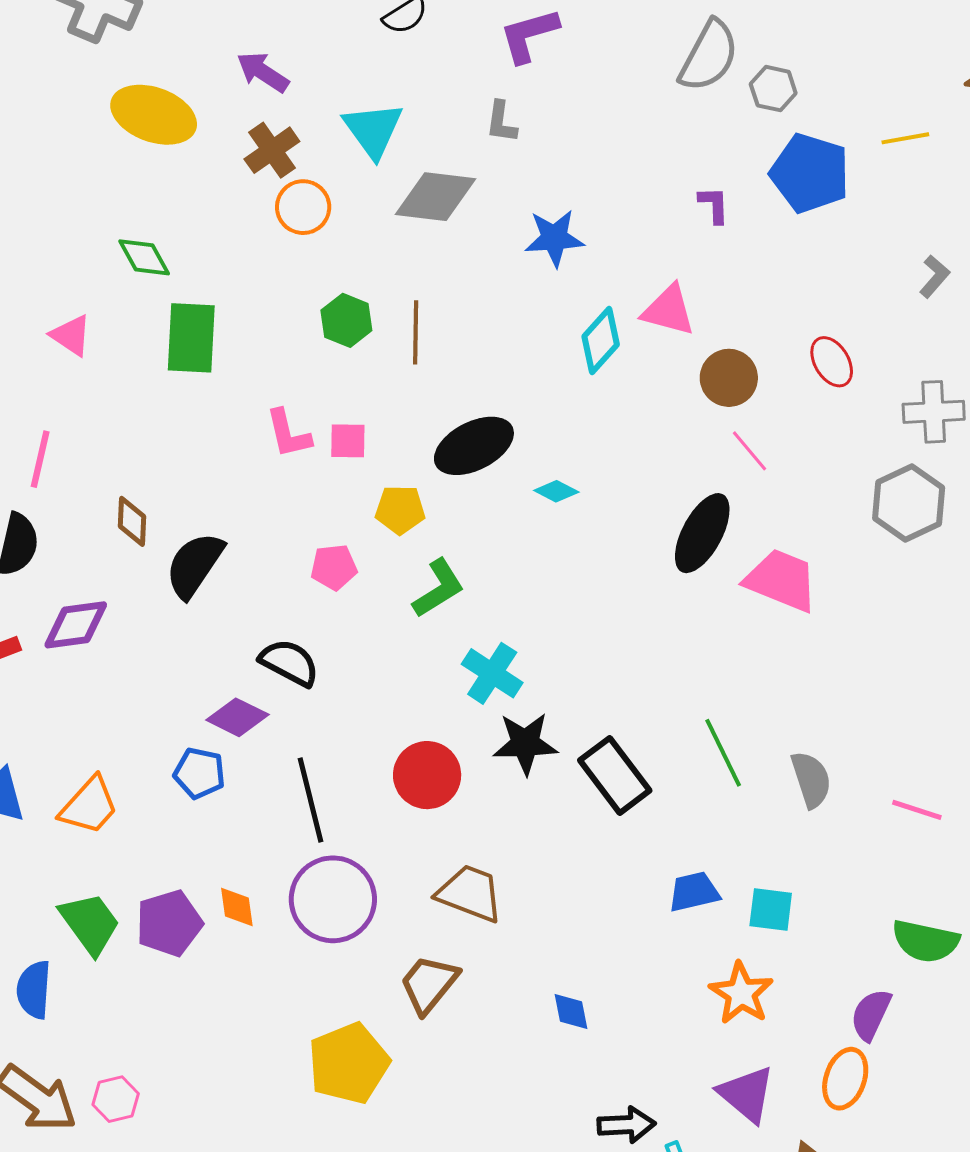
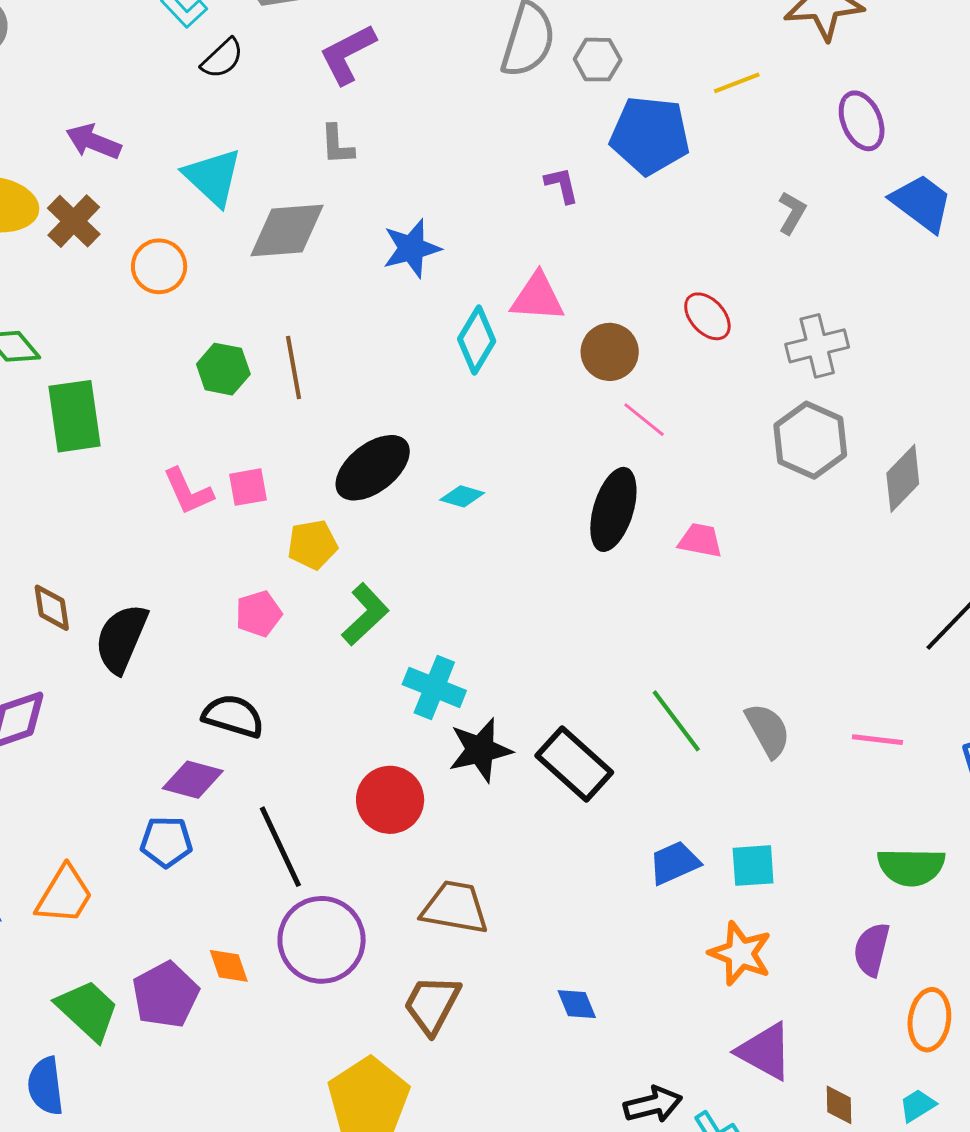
brown cross: (272, 150) -> (74, 221), moved
pink trapezoid: (781, 580) -> (700, 540), size x0.6
orange ellipse: (845, 1079) -> (929, 1020), moved

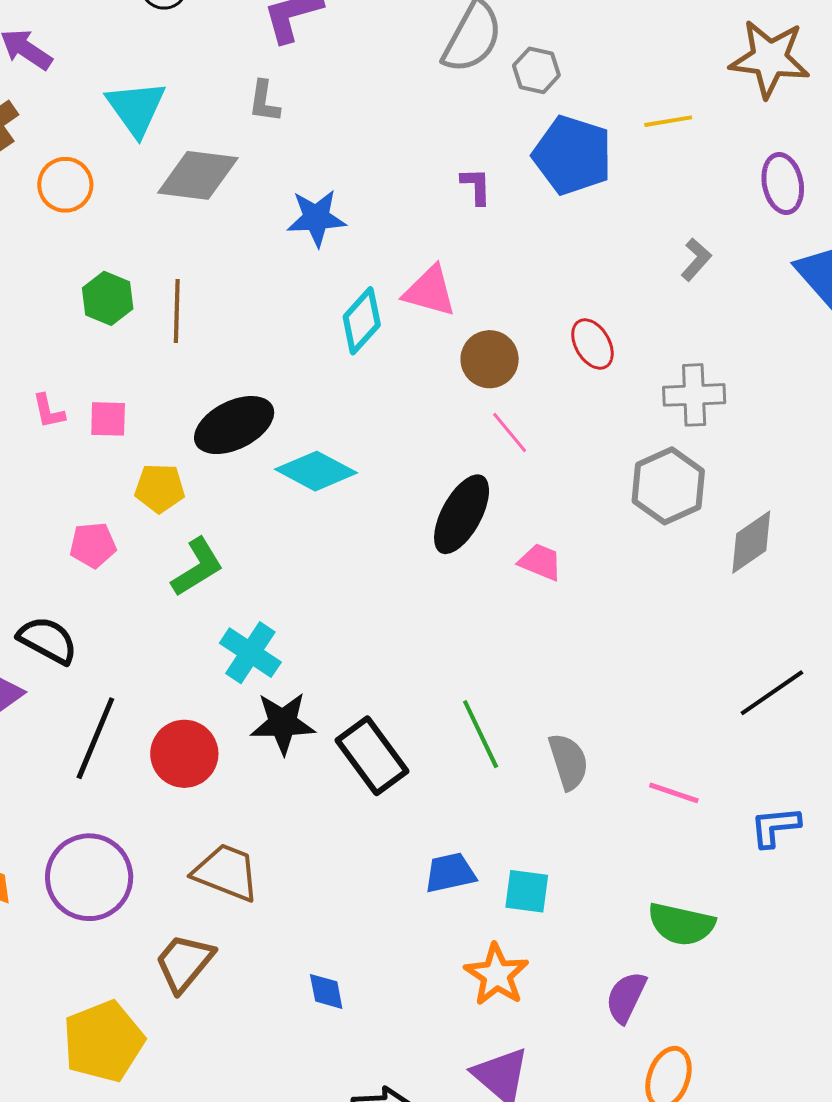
pink L-shape: (188, 491) -> (49, 411), size x0.7
cyan diamond: (462, 496) -> (316, 471), size x1.8
black line: (280, 847) -> (95, 738), moved, turned 36

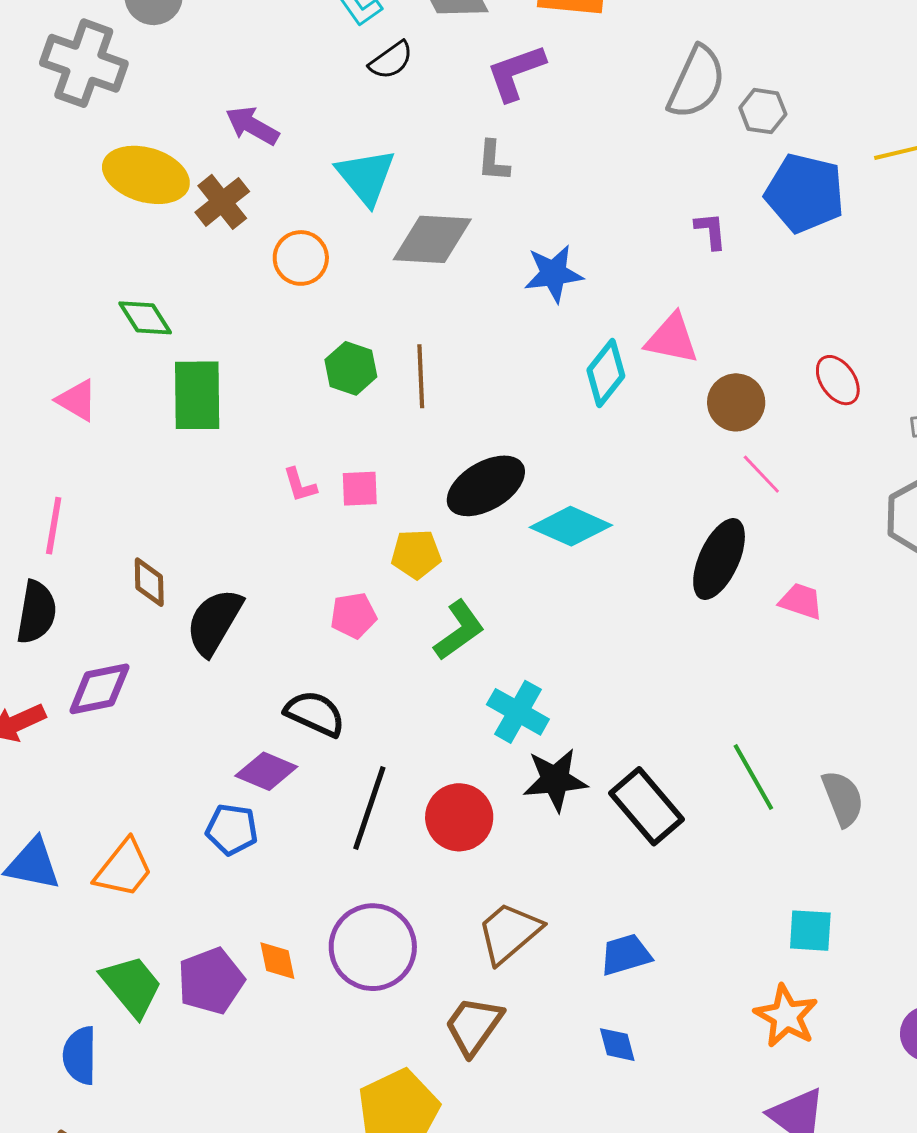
brown trapezoid: (226, 872) -> (509, 933), turned -58
blue trapezoid: (450, 873) -> (626, 955), moved

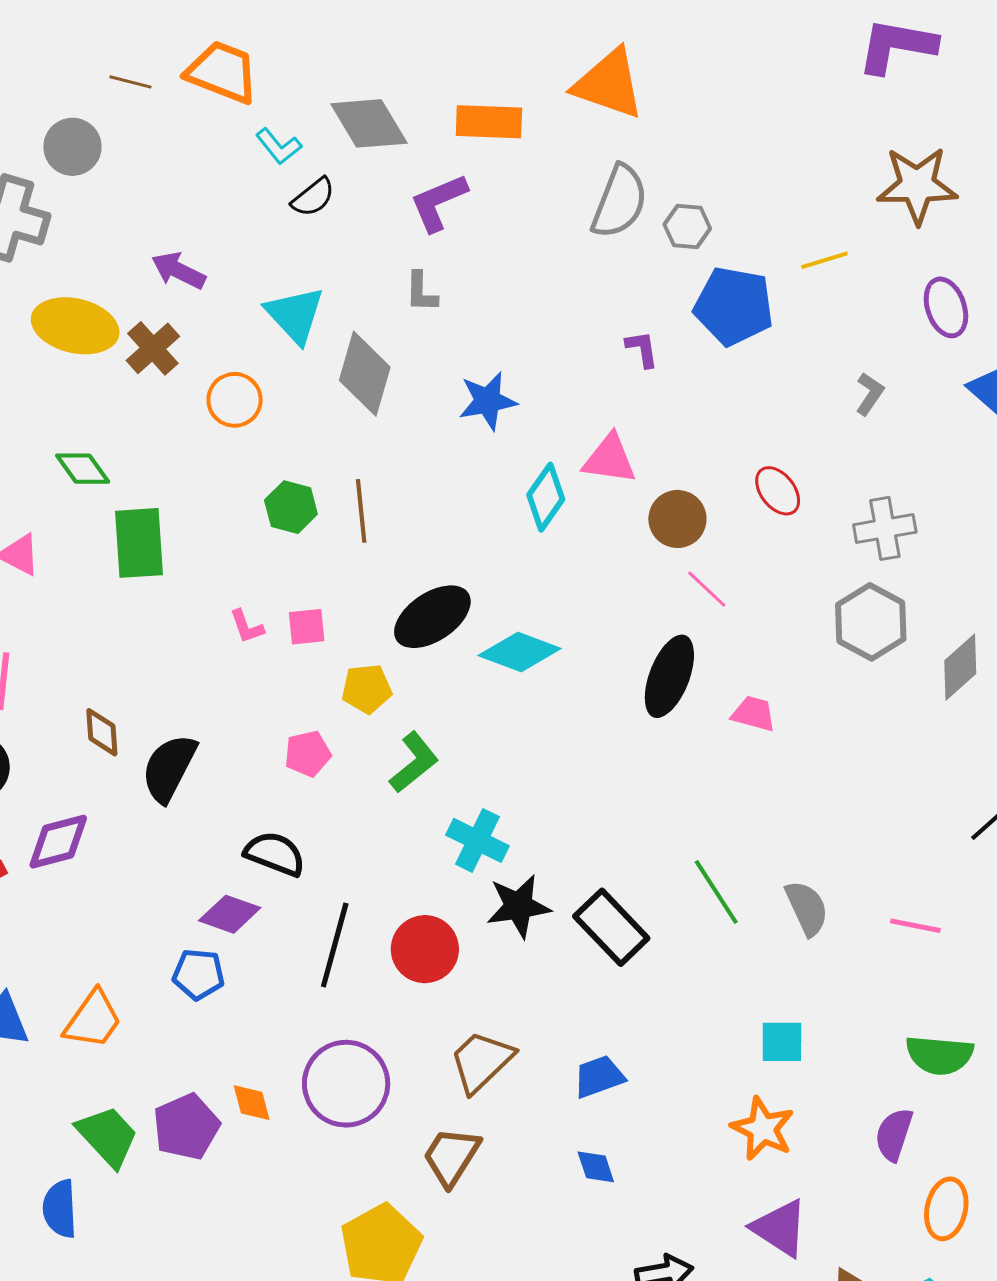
gray diamond: (432, 239) -> (365, 374), turned -74

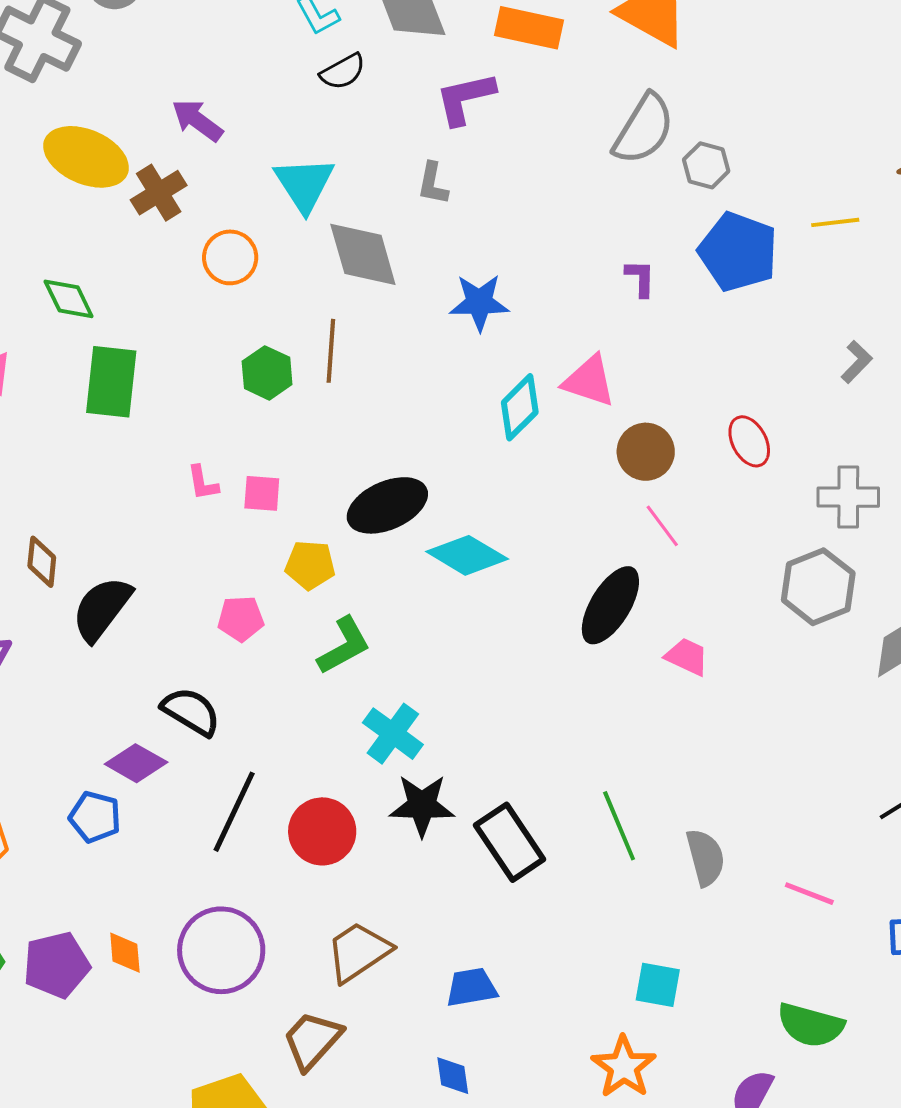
gray diamond: (365, 374) -> (363, 254), turned -42
brown line: (361, 511) -> (331, 351), moved

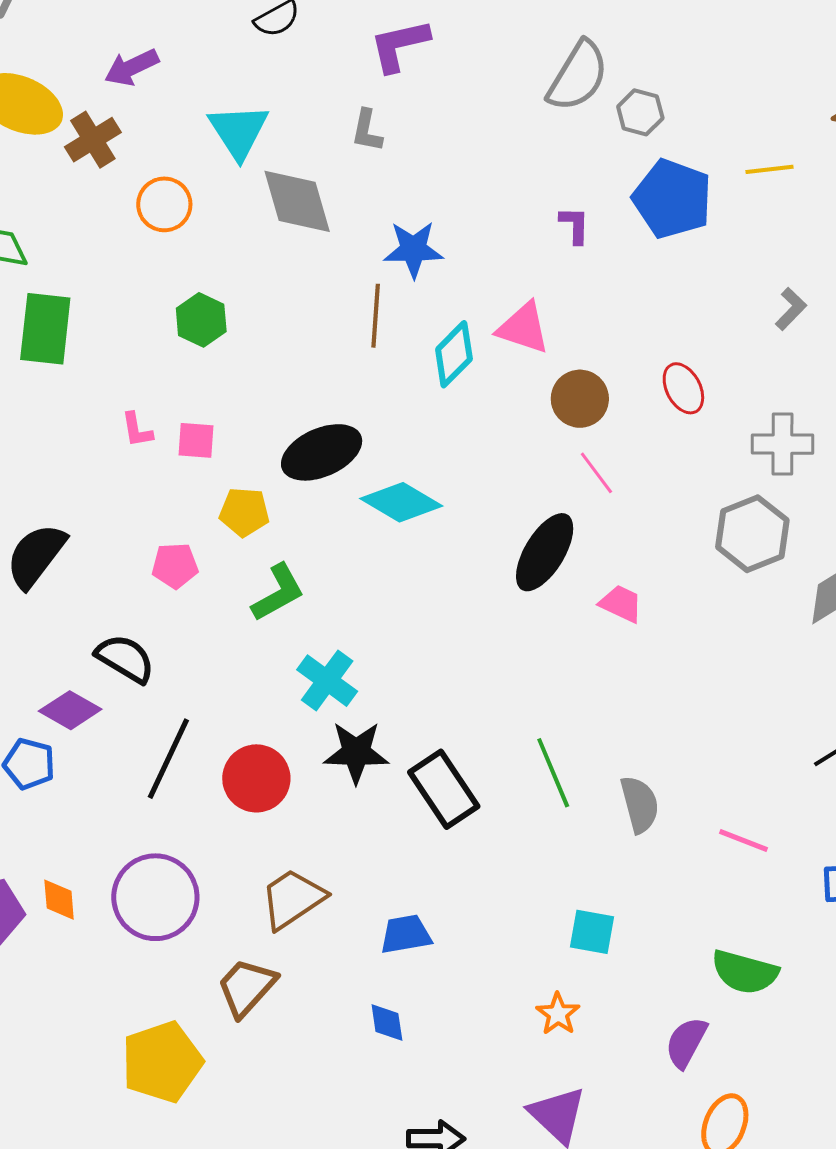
purple arrow: (197, 120) -> (132, 67), turned -62
brown line: (331, 351) -> (376, 316), moved
orange star: (624, 1067) -> (558, 1014), size x0.7

